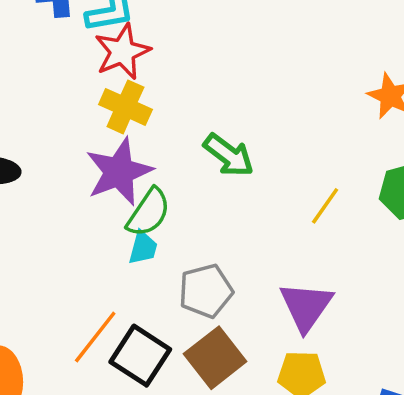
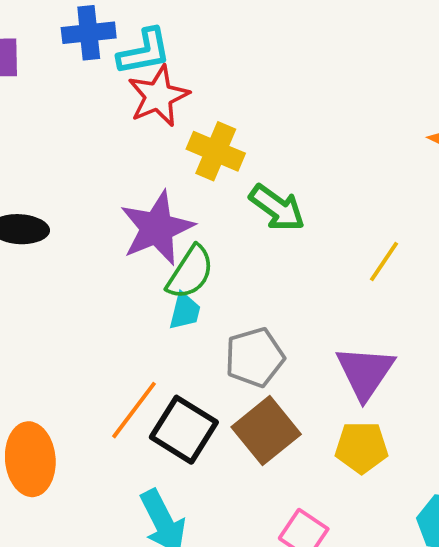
yellow cross: (125, 107) -> (216, 151), moved

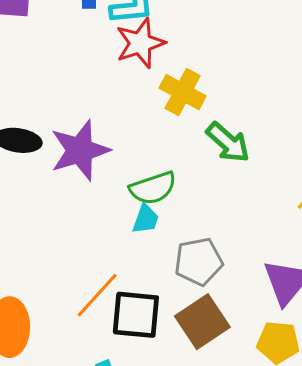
purple star: (157, 228) -> (80, 150), moved
green semicircle: (190, 272) -> (153, 188), turned 33
black square: (184, 430) -> (136, 315), turned -32

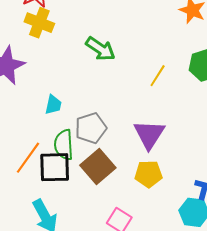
yellow cross: (183, 92) -> (39, 23), moved
green semicircle: (153, 188) -> (64, 145), moved, turned 112

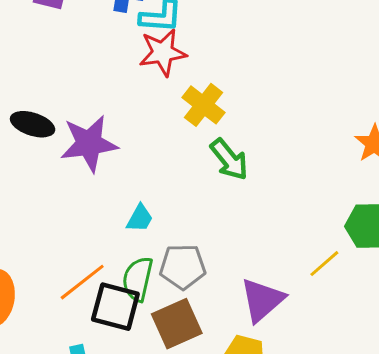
yellow cross: (39, 23) -> (204, 105), moved
yellow line: (158, 76) -> (324, 264), moved

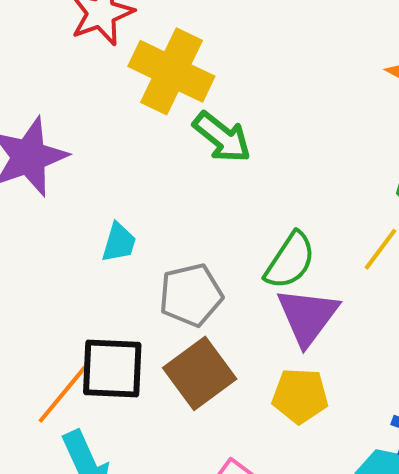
yellow cross: (204, 105) -> (171, 71), size x1.4
green semicircle: (138, 279) -> (290, 261), moved, turned -147
orange line: (82, 282) -> (63, 394), moved

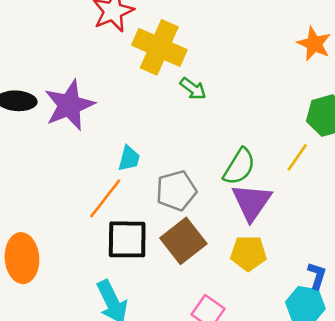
green arrow: (222, 137) -> (193, 89), size x0.7
orange line: (63, 394) -> (105, 198), moved

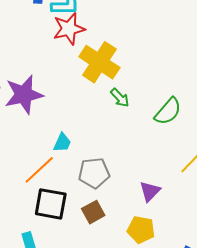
green semicircle: (239, 167) -> (168, 111), moved
purple triangle: (252, 202) -> (150, 191), size x0.7
brown square: (183, 241) -> (93, 212), size x0.7

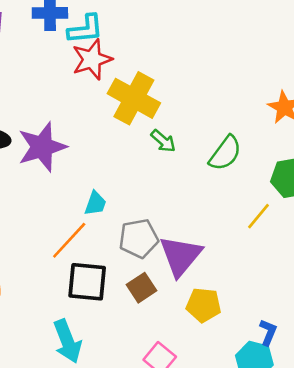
purple triangle: (150, 191) -> (180, 256), moved, size x1.6

